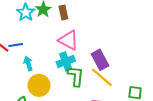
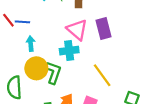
purple rectangle: (100, 60) -> (103, 29), moved
green L-shape: (76, 76) -> (53, 73), moved

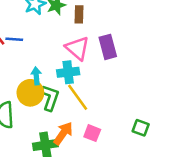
cyan arrow: (31, 44) -> (36, 76), moved
yellow line: (102, 75) -> (78, 97), moved

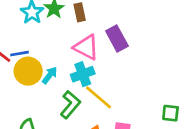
cyan arrow: (36, 76) -> (50, 75), moved, turned 56
yellow circle: (30, 93) -> (28, 71), moved
green L-shape: (50, 98) -> (70, 105), turned 35

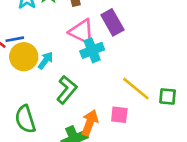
cyan cross: (83, 74) -> (92, 50), moved
yellow line: (99, 97) -> (136, 89), moved

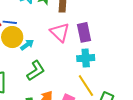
cyan cross: (92, 50) -> (86, 58), moved

